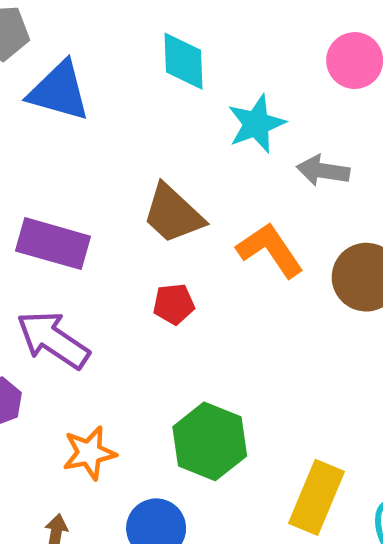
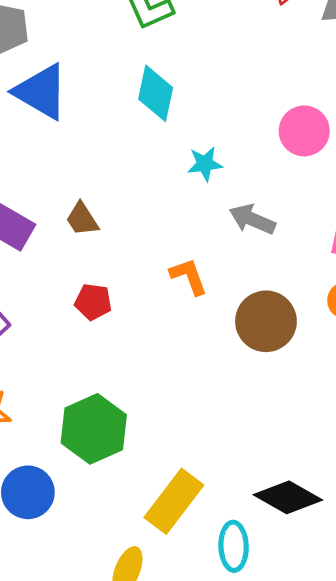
cyan star: (256, 124) -> (205, 164), size x0.7
brown trapezoid: (173, 214) -> (82, 219), moved, size x0.6
orange L-shape: (270, 250) -> (189, 276), size x0.7

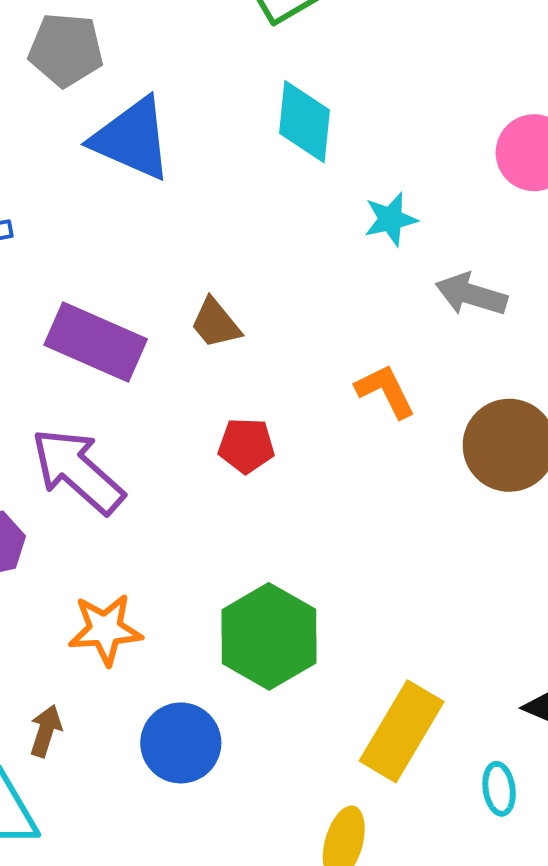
cyan ellipse: (234, 546) -> (499, 789), size x0.7

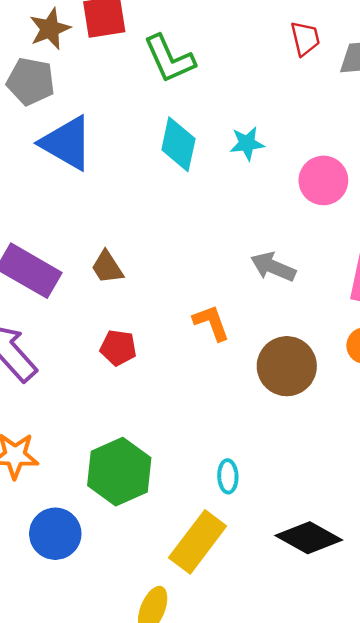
cyan star: (391, 219) -> (247, 143), moved
cyan ellipse: (499, 789) -> (228, 476), moved

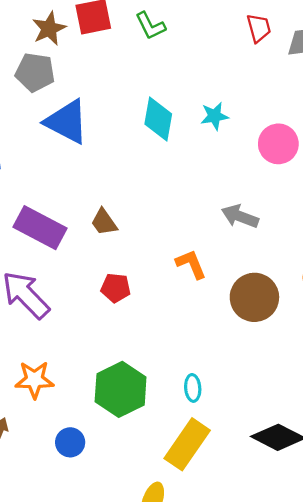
green L-shape: (169, 59) -> (150, 26), moved, size x0.7
cyan ellipse: (228, 476) -> (193, 388), moved
blue circle: (55, 534) -> (70, 442), size x0.7

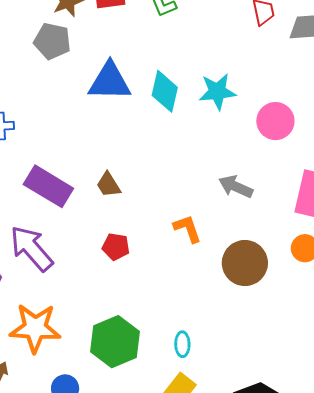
cyan star: (214, 116) -> (217, 92), size x1.4
blue triangle: (67, 122) -> (110, 82), moved, turned -30
orange star: (34, 380) -> (35, 328), size x1.4

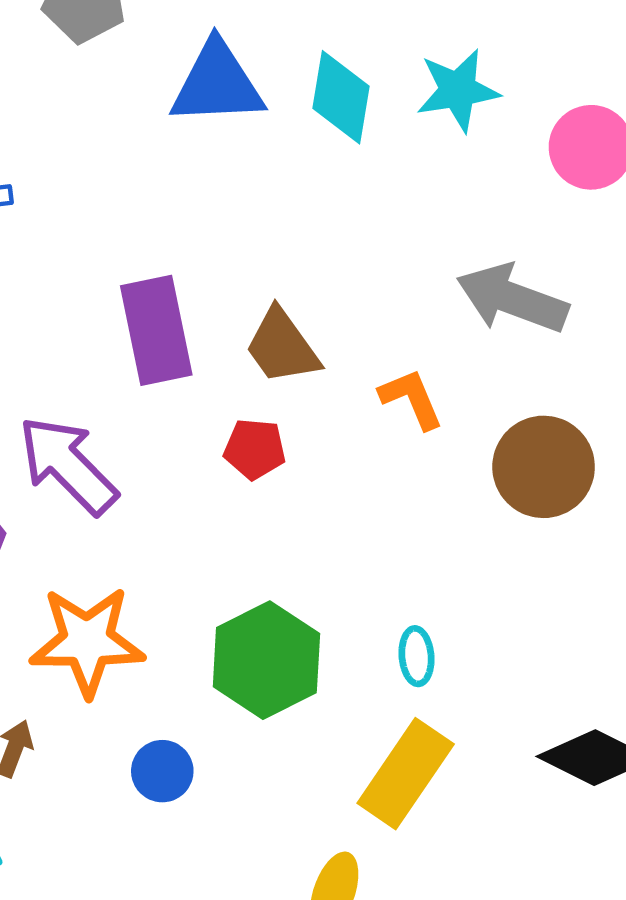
brown trapezoid: (108, 185) -> (282, 347), moved, size x1.4
purple rectangle: (48, 186) -> (156, 330), moved, turned 51
gray arrow: (236, 187) -> (512, 299), size x1.4

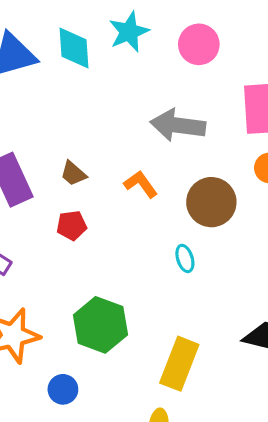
brown trapezoid: (282, 347) -> (73, 173), size x0.7
cyan ellipse: (416, 656) -> (185, 258), moved

